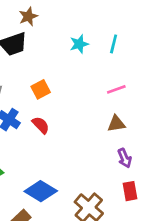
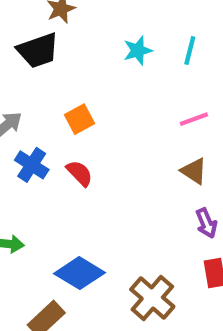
brown triangle: (116, 124) -> (194, 171), turned 42

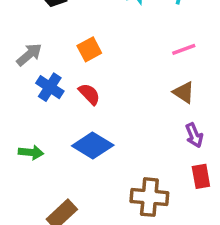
blue diamond: (80, 273) -> (93, 146), moved
brown cross: (152, 298) -> (149, 197), turned -36

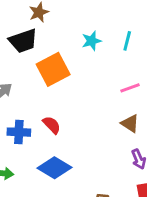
orange square: (89, 49) -> (53, 69), moved, size x1.6
blue cross: (50, 87) -> (19, 132), moved, turned -30

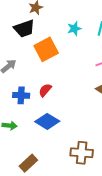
red semicircle: (52, 125) -> (45, 90), turned -96

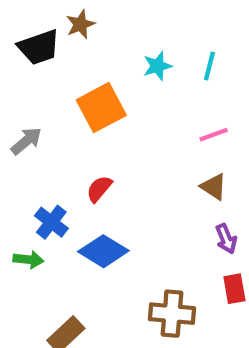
black trapezoid: (24, 29) -> (39, 47), moved
blue cross: (21, 95) -> (51, 222), moved, turned 35

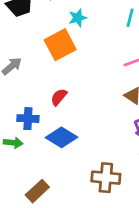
cyan star: (157, 66) -> (78, 18), moved
blue cross: (51, 222) -> (28, 119), turned -35

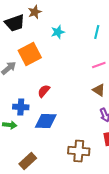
orange square: (60, 45) -> (30, 54), moved
blue diamond: (62, 137) -> (46, 121), turned -30

